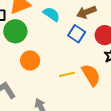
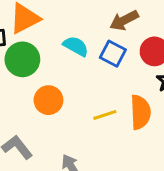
cyan semicircle: (51, 14) -> (76, 46), moved
orange semicircle: (91, 75) -> (140, 112), turned 35

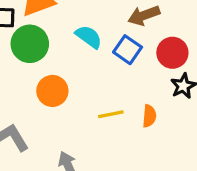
orange semicircle: (140, 112) -> (149, 116), size x0.6

